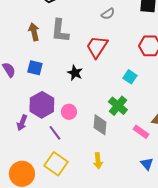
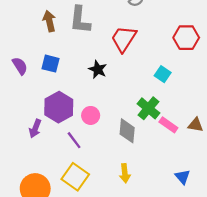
pink rectangle: (141, 132) -> (168, 125), moved

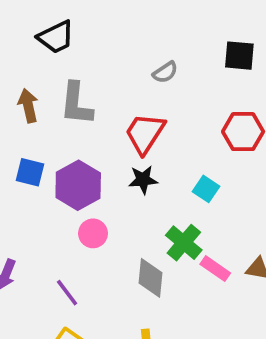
black star: (98, 69) -> (143, 180), moved, turned -30
purple hexagon: (59, 107) -> (78, 185), moved
pink circle: (91, 115) -> (93, 233), moved

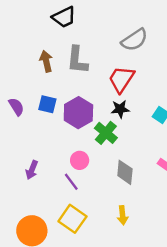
gray semicircle: (165, 72) -> (134, 40), size x1.6
pink circle: (93, 233) -> (80, 160), moved
green cross: (184, 243) -> (106, 133), moved

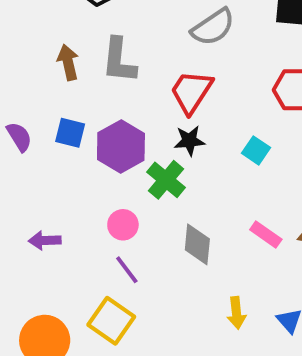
purple arrow: (32, 170) -> (45, 240), turned 66
purple line: (71, 182) -> (127, 270), moved
yellow arrow: (123, 215) -> (236, 313), moved

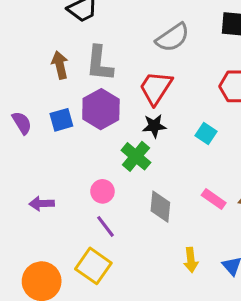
blue square: (70, 133) -> (61, 120), turned -30
purple hexagon: (121, 147) -> (101, 109), moved

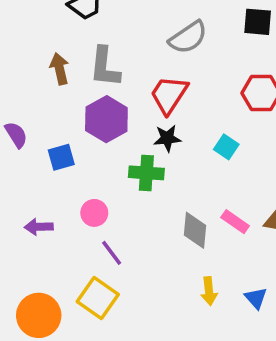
blue square: (61, 120) -> (61, 157), moved
green cross: (136, 156) -> (146, 173), turned -36
pink circle: (102, 191) -> (94, 213), moved
gray diamond: (160, 207) -> (195, 230), moved

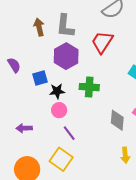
black star: (167, 138) -> (57, 91), moved
purple arrow: (39, 227) -> (24, 128), moved

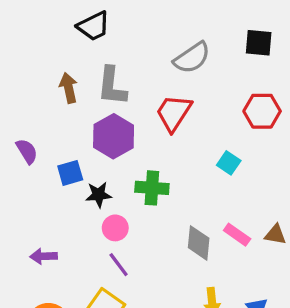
pink circle: (59, 110) -> (115, 228), moved

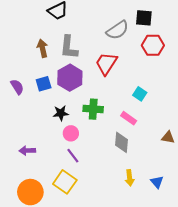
black square: (259, 43) -> (144, 18), moved
red hexagon: (262, 111) -> (153, 45), moved
blue square: (70, 173) -> (44, 84), moved
pink rectangle: (237, 235) -> (129, 118), moved

